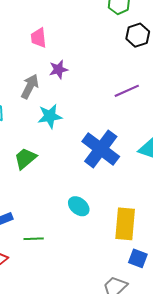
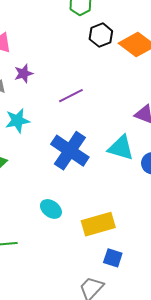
purple line: (127, 91) -> (71, 96), moved
yellow rectangle: (125, 224) -> (98, 224), turned 72

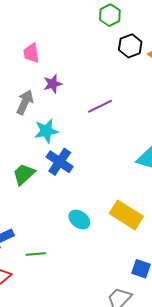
blue cross: (70, 151) -> (60, 162), moved, size x0.7
yellow rectangle: (98, 224) -> (126, 215), moved, turned 48

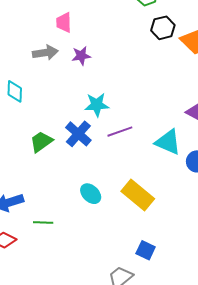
gray arrow: (25, 102) -> (45, 53), moved, turned 50
purple line: (100, 106) -> (120, 132), moved
cyan star: (46, 131) -> (97, 105), moved

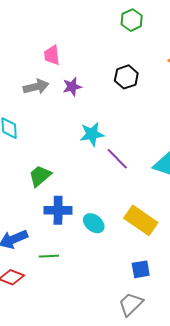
black hexagon: (163, 28) -> (126, 77), moved
purple line: (120, 132) -> (117, 159), turned 70
blue cross: (78, 134) -> (58, 210), moved, turned -36
blue square: (146, 250) -> (141, 269), moved, turned -30

